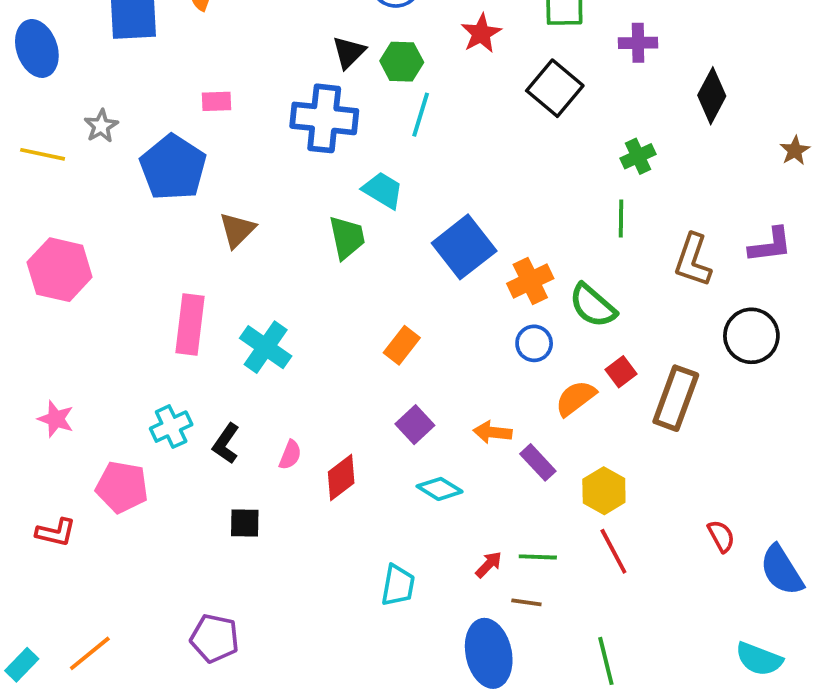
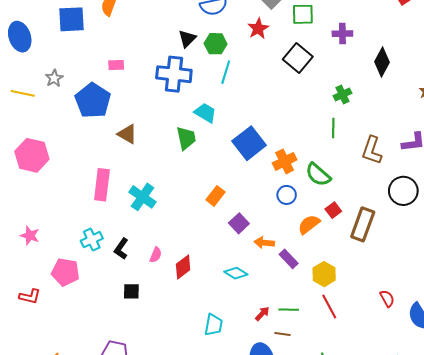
brown triangle: (237, 230) -> (127, 134), turned -45
purple square: (415, 425) -> (239, 223), moved

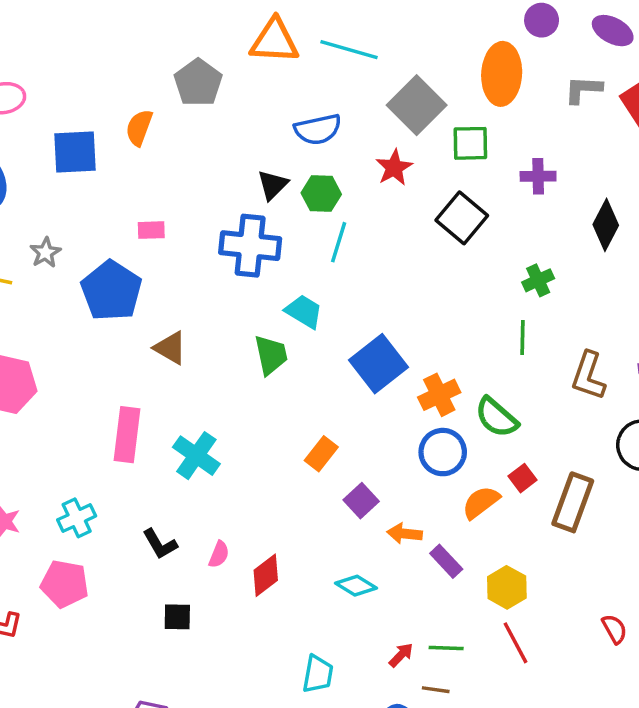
blue circle: (287, 195) -> (443, 452), size x1.4
cyan cross: (92, 240) -> (77, 518), moved
black L-shape: (121, 249) -> (160, 544), turned -65

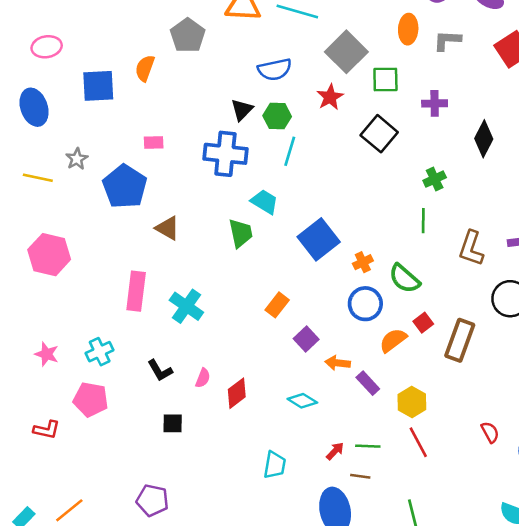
orange ellipse: (502, 74) -> (408, 29), size x0.7
gray L-shape: (583, 90) -> (447, 40), moved
orange cross: (439, 395) -> (363, 262), size x0.7

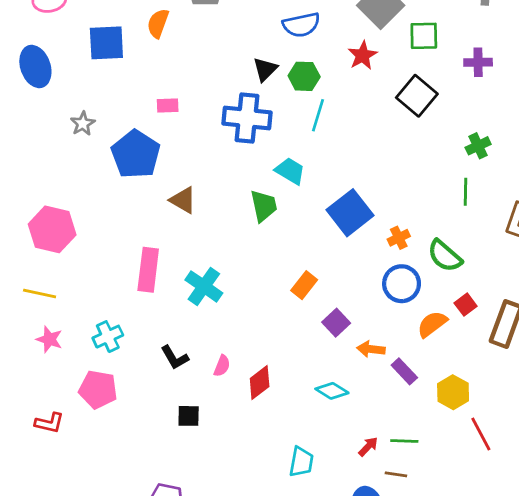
yellow line: (38, 178) -> (40, 293), moved
red line: (418, 442) -> (481, 434), moved

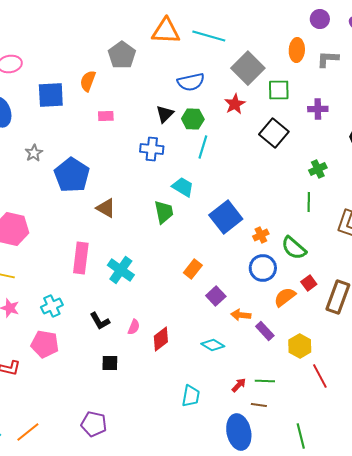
pink rectangle: (168, 105) -> (106, 116), moved
blue cross: (247, 118) -> (152, 149), size x0.7

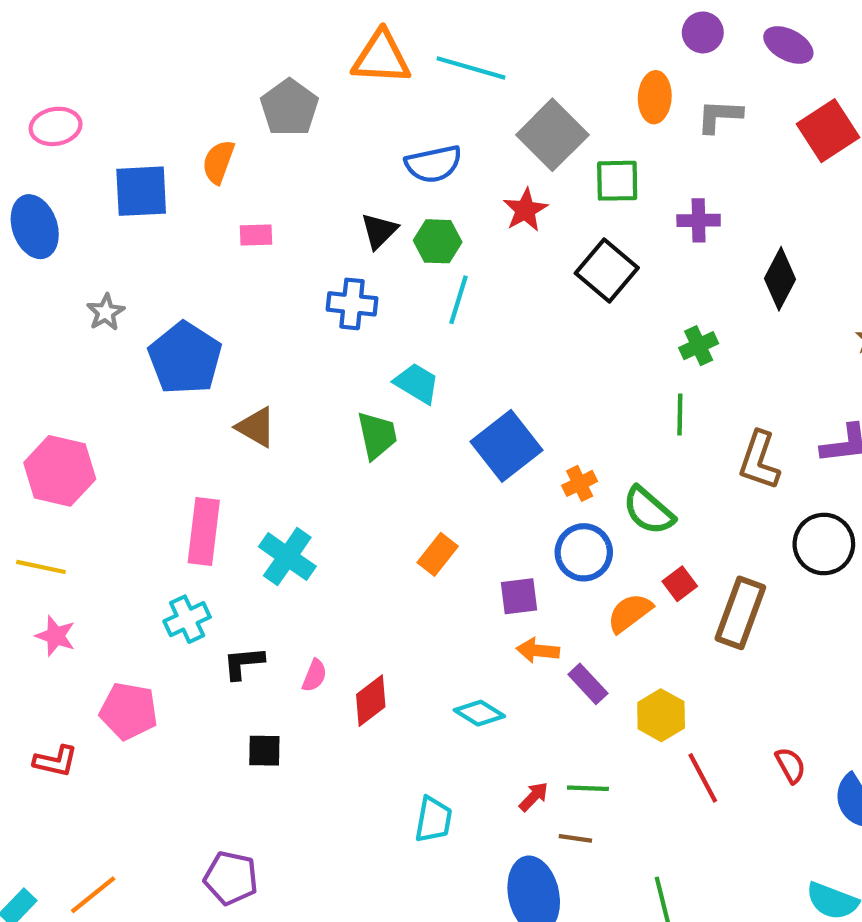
purple square: (216, 296) -> (519, 596), moved, turned 36
cyan cross: (52, 306) -> (187, 619), moved
black L-shape: (100, 321) -> (243, 663), turned 115

